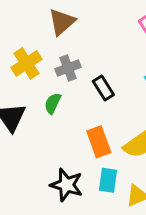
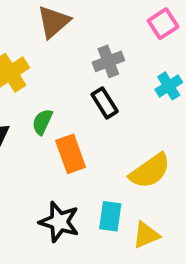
gray cross: (68, 68) -> (108, 61), moved
orange rectangle: (99, 142) -> (71, 154), moved

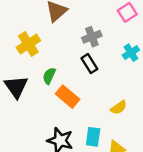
orange rectangle: (71, 154) -> (67, 97), turned -30
yellow semicircle: (150, 171) -> (119, 108), size x0.6

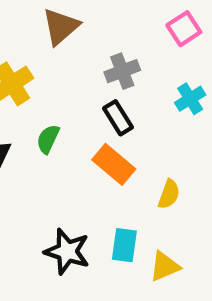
orange rectangle: (67, 97) -> (114, 164), moved
yellow semicircle: (119, 108) -> (169, 194), turned -35

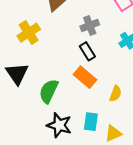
green semicircle: (48, 139) -> (49, 91), moved, size x1.5

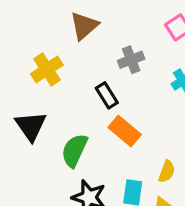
black rectangle: (87, 51) -> (107, 95), moved
yellow semicircle: (116, 94) -> (167, 171), moved

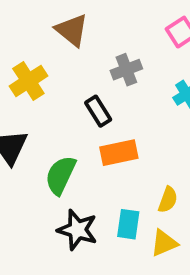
brown triangle: (84, 26) -> (72, 30), turned -40
orange rectangle: (125, 131) -> (119, 153), turned -52

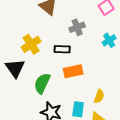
yellow cross: (28, 81) -> (31, 44), moved
black rectangle: (98, 111) -> (62, 49), turned -56

